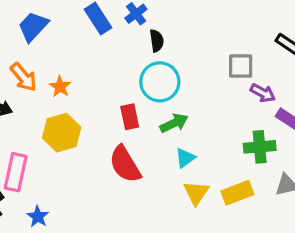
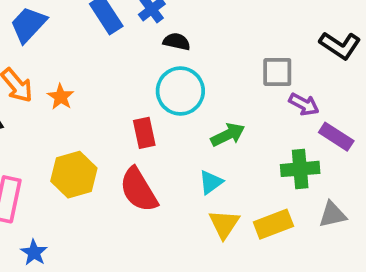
black semicircle: (157, 41) -> (177, 42), turned -70
green arrow: (174, 123) -> (228, 135), moved
yellow hexagon: (62, 133) -> (74, 175), moved

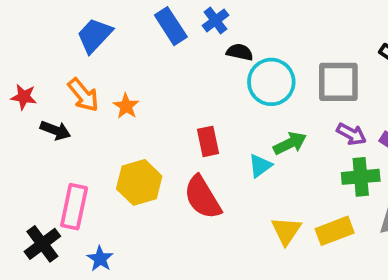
gray square: (277, 72) -> (338, 82), size x1.4
cyan circle: (180, 91) -> (271, 82), moved
purple arrow: (304, 104) -> (351, 134), moved
cyan triangle: (211, 182) -> (260, 166), moved

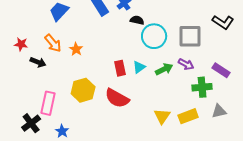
purple arrow: (351, 134) -> (186, 64), moved
cyan triangle: (260, 166) -> (139, 67), moved
red semicircle: (202, 197) -> (117, 98), turned -30

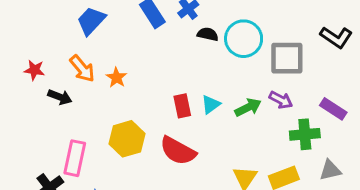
cyan circle: (154, 36) -> (244, 39), moved

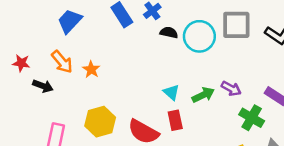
gray square: (287, 58) -> (236, 25), moved
cyan triangle: (211, 104) -> (171, 92), turned -42
red rectangle: (182, 106) -> (175, 120), moved
green cross: (305, 134) -> (252, 118), turned 35

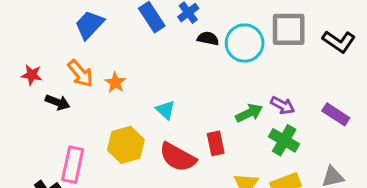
cyan triangle: (171, 92) -> (165, 110), moved
green cross: (252, 118) -> (284, 140), moved

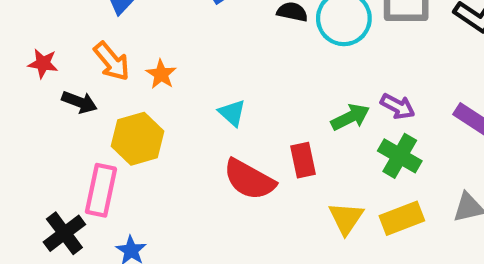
yellow hexagon: (126, 145) -> (138, 139), moved

